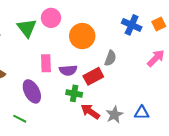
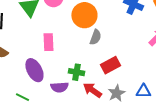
gray semicircle: (110, 58) -> (95, 37), moved
purple semicircle: (68, 70) -> (59, 87), moved
red rectangle: (93, 76) -> (110, 65), moved

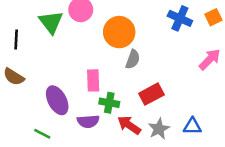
pink rectangle: (48, 42) -> (93, 80), moved

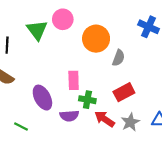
gray semicircle: (133, 59) -> (119, 58), moved
green line: (42, 134) -> (21, 126), moved

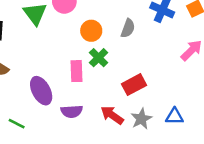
orange circle: (96, 39) -> (91, 31), moved, size x0.7
gray semicircle: (119, 58) -> (128, 28), moved
green cross: (87, 100) -> (99, 58), moved, turned 35

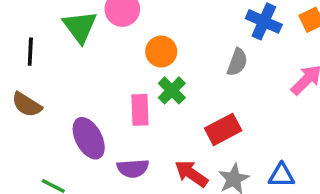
gray semicircle: (128, 28) -> (237, 62), moved

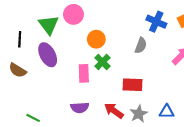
red rectangle: (223, 129) -> (132, 85), turned 30
purple ellipse: (89, 138) -> (48, 55), moved

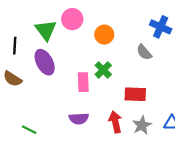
orange circle: (96, 39) -> (104, 35), moved
gray semicircle: (141, 45) -> (144, 52), turned 119
red arrow: (114, 111) -> (115, 122), turned 42

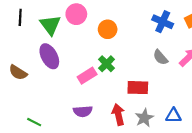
black line: (15, 46) -> (20, 17), moved
gray semicircle: (144, 52) -> (160, 57), moved
pink rectangle: (83, 82) -> (87, 76), turned 60

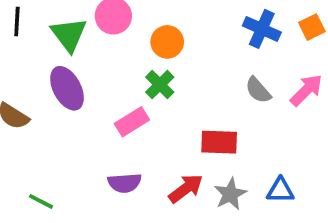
green cross: (107, 64) -> (160, 85), moved
red arrow: (118, 115) -> (186, 188), turned 66

